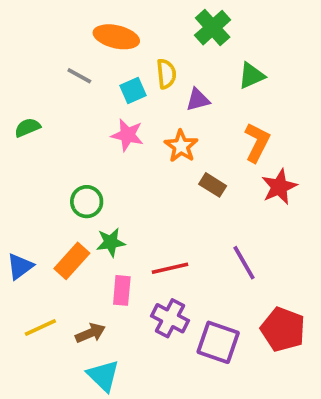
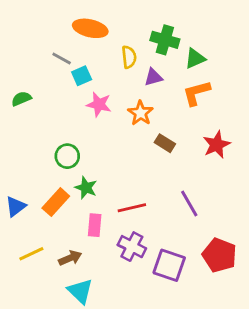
green cross: (213, 28) -> (165, 40), moved, turned -32
cyan square: (133, 90) -> (82, 76), moved
orange L-shape: (257, 142) -> (196, 93), moved, turned -132
green star: (111, 242) -> (86, 188), turned 30

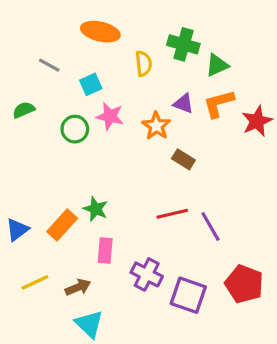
gray line: (62, 58) -> (49, 65), moved
purple triangle: (153, 77) -> (183, 104), moved, turned 36
red star: (217, 145) -> (257, 121), moved
green circle: (67, 156) -> (75, 129), moved
red line: (132, 208) -> (172, 214), moved

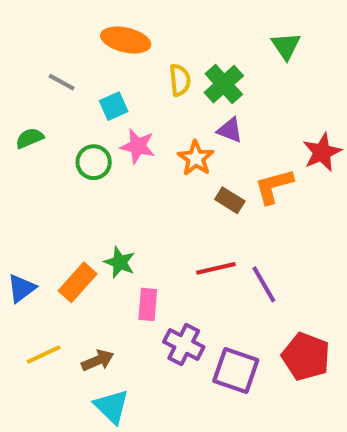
green cross: (183, 44) -> (224, 84), moved, turned 32
green triangle: (217, 65) -> (286, 46), moved, turned -40
orange L-shape: (219, 104) -> (274, 186), moved
pink rectangle: (105, 250) -> (148, 304), moved

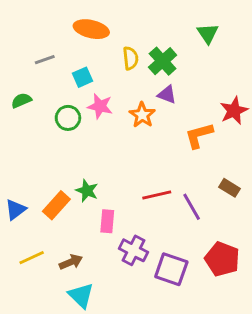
gray line: (62, 82) -> (45, 60), turned -48
brown rectangle: (230, 200) -> (230, 188), moved

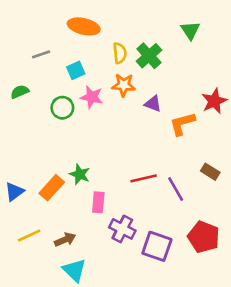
purple triangle: (167, 95) -> (153, 104), moved
orange star: (142, 115) -> (124, 85), moved, turned -30

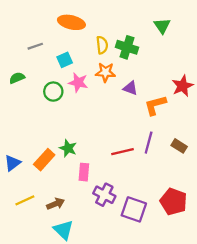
green cross: (149, 56) -> (127, 47), turned -30
purple line: (176, 189) -> (149, 143), moved, turned 45

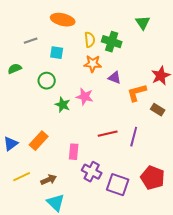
cyan square: (65, 60) -> (57, 53), turned 32
pink star: (78, 82) -> (85, 97), moved
purple line: (149, 143) -> (134, 137), moved
brown rectangle: (179, 146) -> (158, 110), moved
green star: (68, 148) -> (63, 105), moved

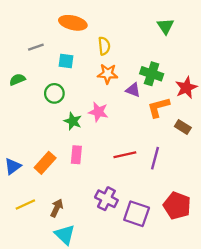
green cross: (112, 42) -> (152, 74), moved
pink rectangle: (74, 152) -> (76, 155), moved
brown arrow: (49, 180) -> (57, 208), turned -42

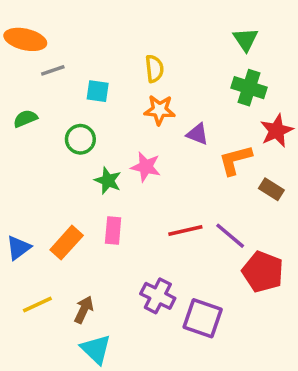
orange ellipse: (73, 23) -> (25, 39), moved
green cross: (152, 74) -> (249, 88), moved
purple line: (155, 158) -> (230, 236), turned -65
red pentagon: (177, 206) -> (263, 272), moved

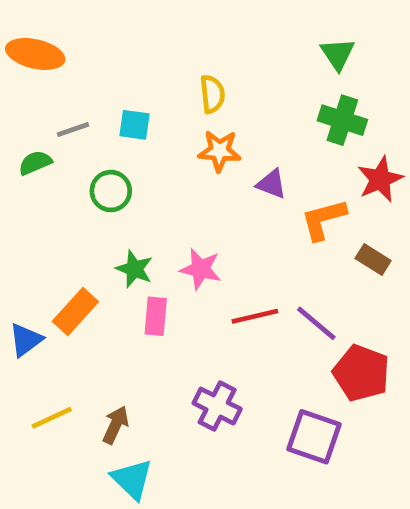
gray line: (53, 70) -> (73, 130), moved
pink star: (146, 167) -> (201, 269), moved
green star: (108, 181) -> (134, 269), moved
orange rectangle: (67, 243) -> (75, 312), moved
purple square: (203, 318) -> (314, 437), moved

